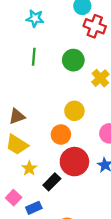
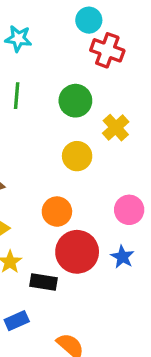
yellow circle: (74, 111) -> (77, 156), moved
black rectangle: (52, 182) -> (43, 282), turned 54

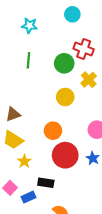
red cross: (107, 50) -> (84, 49), moved
black rectangle: (43, 282) -> (46, 183), moved

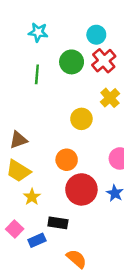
cyan circle: (72, 14) -> (96, 35), moved
red cross: (84, 49) -> (104, 61), turned 30
green circle: (64, 63) -> (72, 62), moved

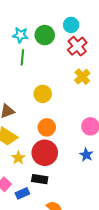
cyan star: (38, 32) -> (20, 35), moved
green circle: (72, 62) -> (45, 35), moved
yellow circle: (81, 119) -> (43, 94), moved
red circle: (81, 189) -> (45, 153), moved

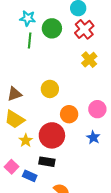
green circle: (45, 35) -> (52, 28), moved
yellow circle: (43, 94) -> (50, 89), moved
orange circle: (47, 127) -> (69, 114), moved
blue rectangle: (22, 193) -> (30, 176), turned 48

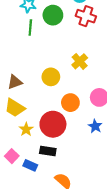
red cross: (84, 29) -> (86, 16), turned -30
yellow cross: (89, 60) -> (80, 61), moved

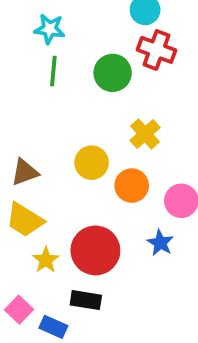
green circle: (53, 15) -> (113, 73), moved
orange circle: (70, 103) -> (132, 186), moved
blue star: (95, 126) -> (160, 243), moved

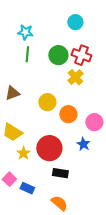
red cross: (156, 50) -> (81, 55), moved
yellow cross: (145, 134) -> (75, 77), moved
brown triangle: (25, 172) -> (12, 93), moved
black rectangle: (86, 300) -> (60, 173), moved

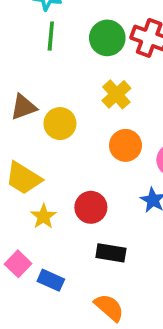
yellow cross: (75, 77) -> (116, 94), moved
yellow circle: (47, 102) -> (60, 124), moved
red circle: (49, 148) -> (91, 207), size x0.7

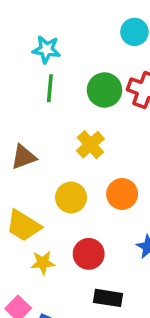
yellow cross: (116, 94) -> (90, 145), moved
yellow circle: (60, 124) -> (71, 197), moved
yellow star: (44, 216) -> (43, 263), turned 30

